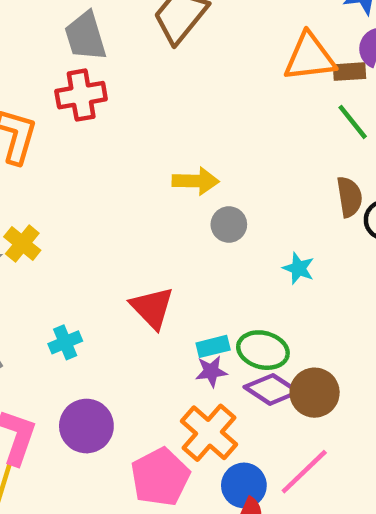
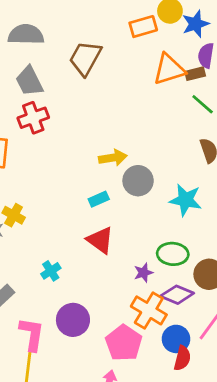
gray circle: (229, 224) -> (138, 181), size x1.4
cyan star: (299, 268) -> (186, 200), size x1.6
cyan rectangle: (213, 346) -> (99, 199), moved
purple diamond: (271, 389) -> (177, 295), moved

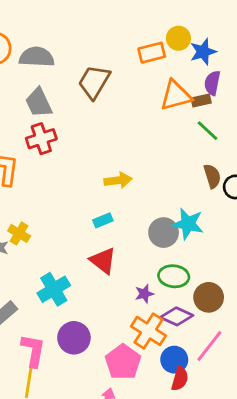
gray circle: (138, 181) -> (164, 233), moved
cyan cross: (51, 271) -> (54, 289), size x1.6

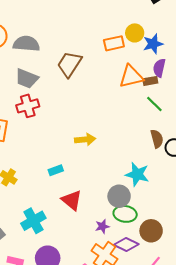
gray trapezoid: (39, 103) -> (27, 78), turned -45
cyan rectangle: (103, 220) -> (56, 170), moved
gray circle: (164, 233) -> (119, 196), moved

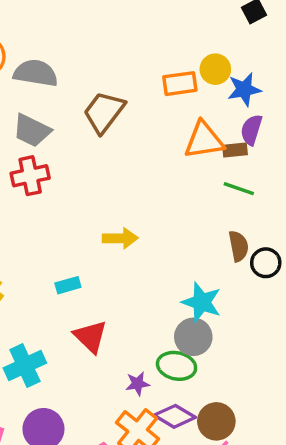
green line: (154, 104) -> (239, 189), turned -30
gray circle: (119, 196) -> (193, 337), moved
brown circle: (151, 231) -> (216, 421), moved

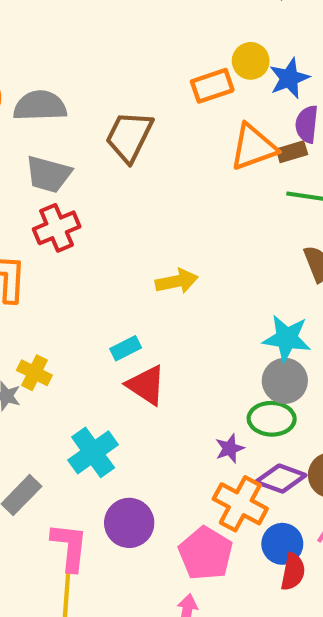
red triangle: (90, 337) -> (146, 385), moved

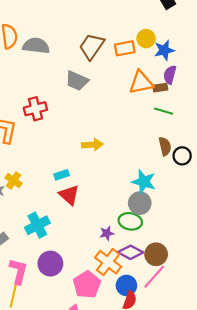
brown trapezoid: (129, 136) -> (92, 46), moved
gray trapezoid: (48, 174) -> (77, 81), moved

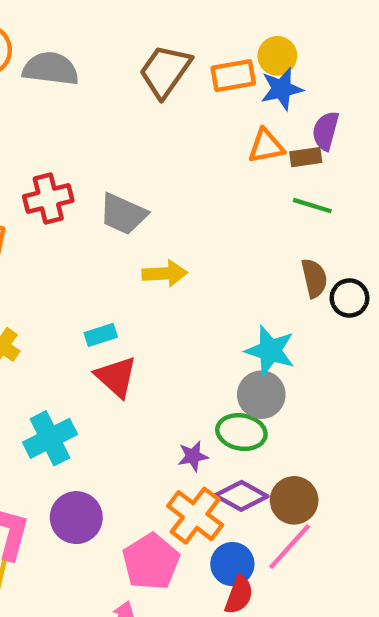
blue star: (164, 50) -> (282, 89), moved
gray trapezoid: (77, 81) -> (123, 214), moved
orange triangle: (141, 82) -> (266, 146), size x0.7

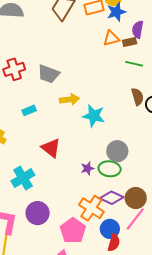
cyan rectangle: (101, 335) -> (29, 110), moved
cyan star: (270, 351) -> (94, 116), moved
purple star: (193, 456) -> (87, 168), moved

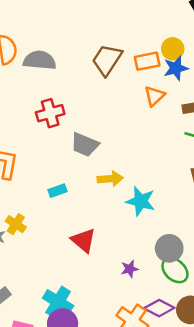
orange triangle: (111, 38) -> (155, 96), moved, turned -30
red cross: (14, 69) -> (50, 113), moved
green ellipse: (110, 169) -> (175, 270), moved, turned 35
cyan cross: (23, 178) -> (58, 302), moved, turned -30

